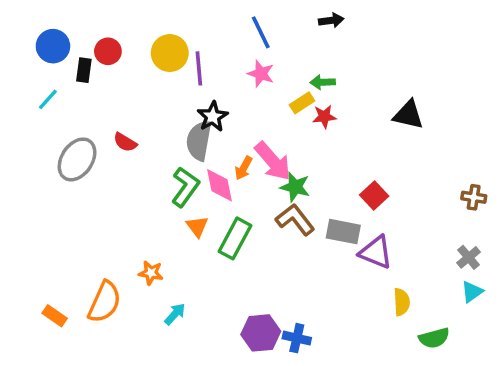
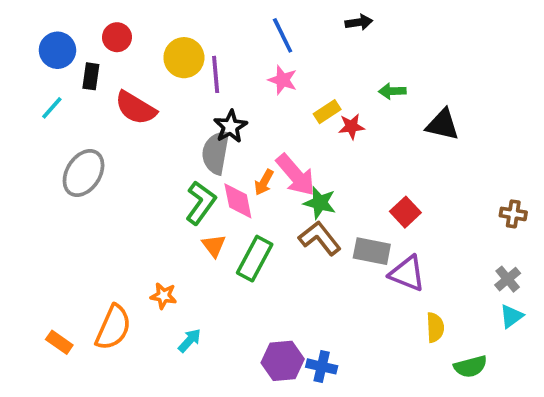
red circle: (108, 51) -> (117, 37), moved
green arrow: (323, 82) -> (392, 91), moved
red semicircle: (125, 142) -> (136, 108), moved, size x1.6

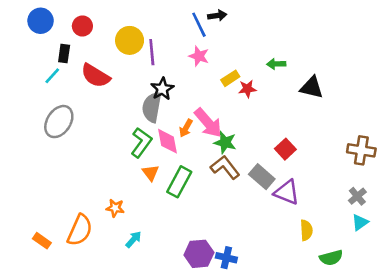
black arrow: (359, 22) -> (217, 16), moved
blue circle: (57, 50) -> (41, 21), moved
cyan line: (52, 108) -> (52, 76), moved
brown cross: (513, 214) -> (361, 150), size x1.5
gray rectangle: (372, 251) -> (262, 177), turned 30

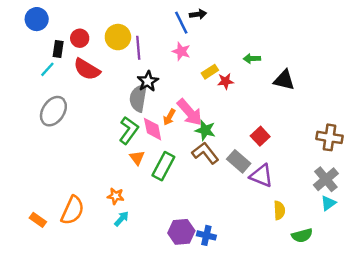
red circle: (82, 26) -> (80, 38), moved
gray cross: (357, 196) -> (326, 179), size x1.5
orange star: (115, 208) -> (116, 196), moved

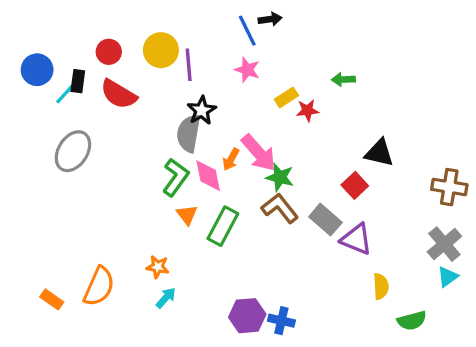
blue circle: (37, 19) -> (37, 70), moved
black rectangle: (58, 49) -> (78, 81), moved
black triangle: (284, 80) -> (379, 153), moved

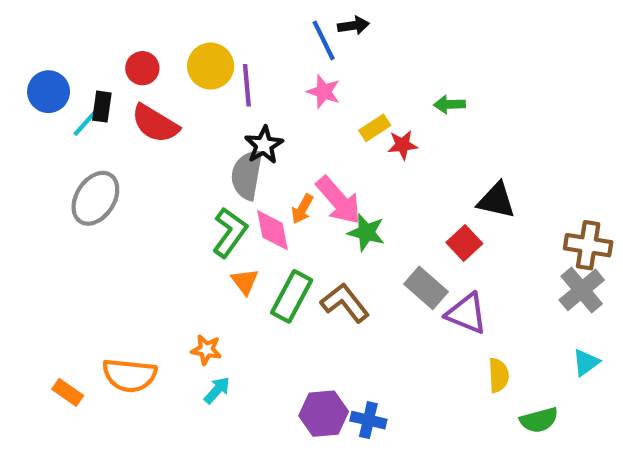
brown L-shape: (280, 208) -> (345, 303), moved
gray cross: (444, 244) -> (582, 290), moved
orange semicircle: (99, 286) -> (130, 375), turned 72

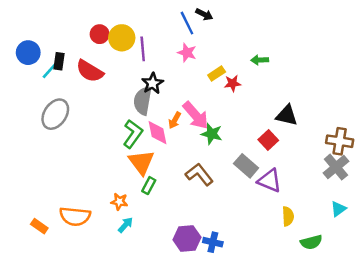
black arrow: (353, 26) -> (204, 14), turned 35
red circle: (142, 68) -> (100, 34), moved
orange triangle: (245, 281) -> (141, 162), size x1.6
green rectangle: (292, 296) -> (149, 186), moved, size x0.6

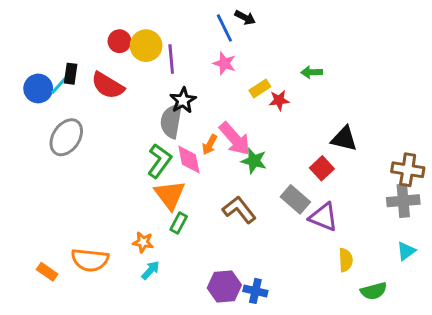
blue circle: (28, 53) -> (38, 88), moved
gray cross: (336, 167) -> (403, 201), turned 35

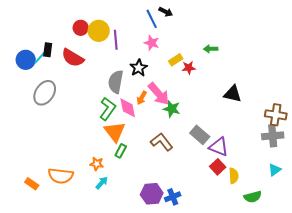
black star: (183, 100) -> (139, 68), moved
red square: (322, 168) -> (218, 167), moved
blue cross: (255, 291) -> (173, 197), turned -35

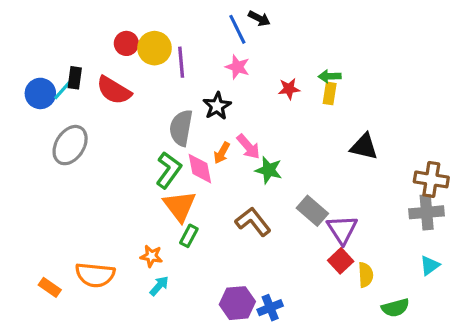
yellow rectangle: (176, 60) -> (330, 93), moved, turned -48
red star: (189, 68) -> (289, 89), moved
pink arrow: (159, 94) -> (248, 147), size x0.7
purple triangle: (219, 147) -> (342, 230), turned 35

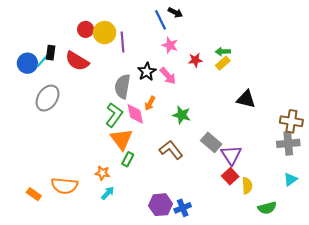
pink star: (237, 67) -> (170, 45), moved
yellow rectangle: (330, 93) -> (223, 63), turned 40
pink arrow: (248, 147) -> (168, 76), moved

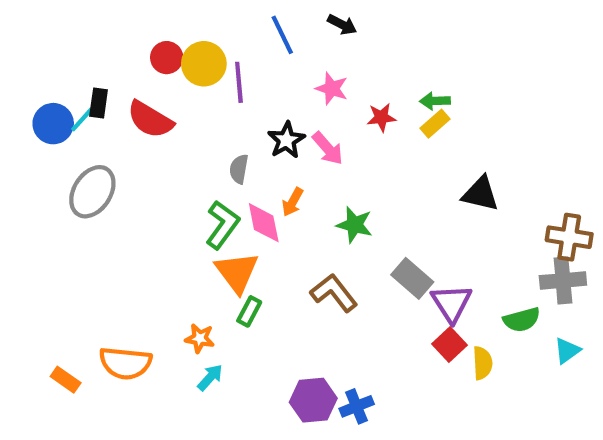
blue line: (160, 20) -> (282, 35), moved
gray semicircle: (122, 86) -> (239, 169), size x0.6
green semicircle: (267, 208) -> (522, 320), moved

